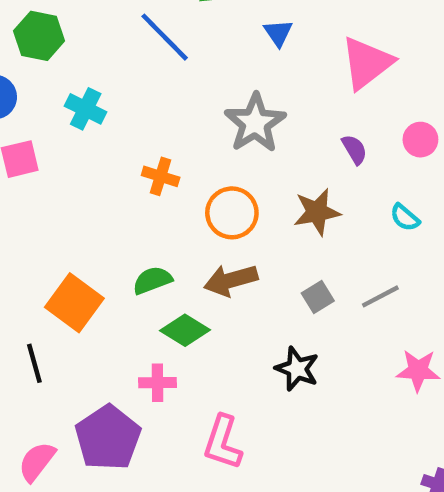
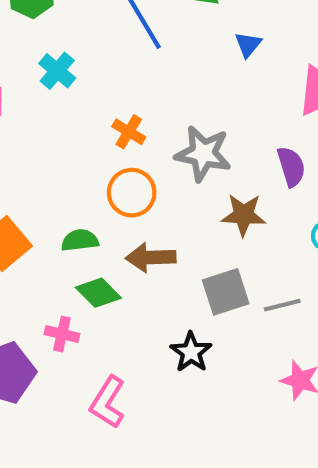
gray star: (255, 123) -> (203, 154), moved, turned 30
purple semicircle: (354, 149) -> (291, 167), size x1.4
orange cross: (161, 176) -> (129, 132), moved
orange circle: (232, 213) -> (132, 193), moved
gray square: (318, 297) -> (226, 292), size x1.6

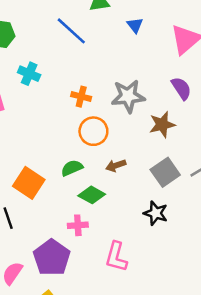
brown arrow: (151, 257) -> (116, 165), size x0.7

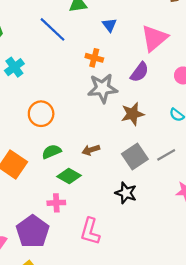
cyan cross: (29, 74) -> (14, 67), turned 30
purple semicircle: (181, 88) -> (140, 72), moved, turned 70
orange cross: (81, 97) -> (94, 58), moved
orange circle: (93, 131) -> (41, 114), moved

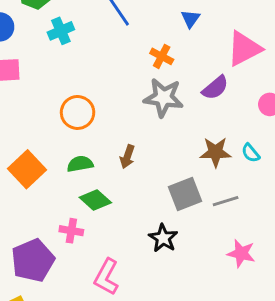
cyan cross: (14, 67) -> (61, 31), moved
brown star: (133, 114) -> (216, 152), moved
brown arrow: (91, 150) -> (127, 157), moved, turned -66

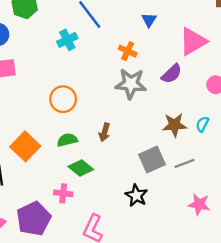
cyan cross: (61, 31) -> (67, 40), moved
cyan semicircle: (251, 153) -> (202, 124), turned 70

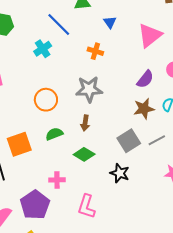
purple semicircle: (172, 74) -> (145, 79), moved
gray star: (131, 84) -> (89, 89), moved
orange square: (25, 146) -> (19, 144), turned 35
green diamond: (81, 168) -> (84, 154), moved

